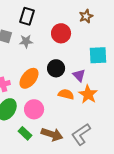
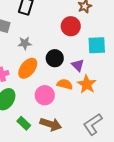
red circle: (61, 33) -> (71, 26), moved
gray star: (26, 41) -> (25, 43), moved
pink circle: (34, 109) -> (45, 95), moved
gray L-shape: (81, 134) -> (93, 124), moved

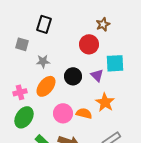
purple triangle: (78, 65) -> (97, 75), moved
orange semicircle: (65, 84) -> (84, 113), moved

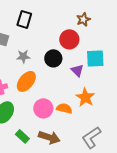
black circle: (73, 76) -> (53, 58), moved

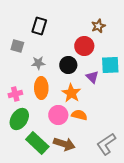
orange ellipse: (26, 81) -> (41, 88), turned -40
orange star: (85, 97) -> (71, 93), moved
green rectangle: (22, 136) -> (37, 143), size x1.6

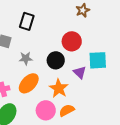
brown star: (98, 26) -> (83, 10), moved
orange ellipse: (41, 88) -> (29, 83), turned 45
orange semicircle: (79, 115) -> (67, 110), turned -42

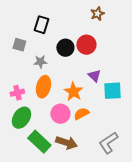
black circle: (56, 60) -> (65, 48), moved
cyan square: (98, 60) -> (112, 91), moved
orange ellipse: (29, 83) -> (43, 87), turned -30

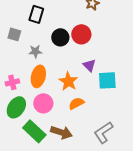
pink circle: (60, 114) -> (43, 103), moved

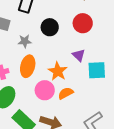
red circle: (81, 34) -> (83, 23), moved
pink circle: (43, 103) -> (45, 90), moved

